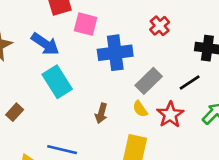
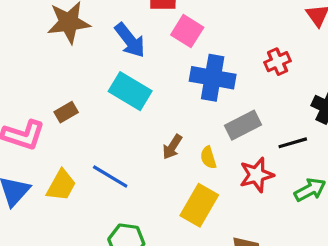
cyan rectangle: (57, 82) -> (130, 91), turned -44
yellow semicircle: (140, 109) -> (208, 157), moved

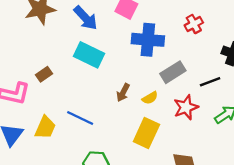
yellow semicircle: (208, 157) -> (150, 98), turned -98

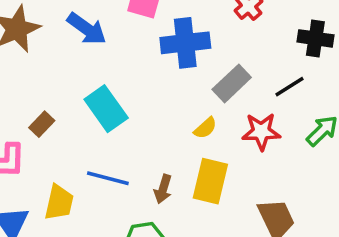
cyan rectangle: (89, 55) -> (106, 109), moved, turned 40
brown arrow: (123, 93) -> (163, 189), moved
red star: (186, 107) -> (261, 132), turned 30

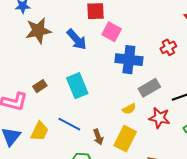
brown arrow: (163, 189) -> (98, 137), turned -49

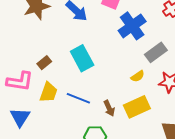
blue cross: (129, 60) -> (132, 26), turned -36
yellow trapezoid: (40, 131) -> (49, 92), moved
yellow rectangle: (125, 139) -> (137, 107), turned 45

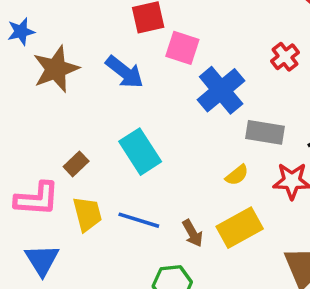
gray rectangle: (156, 52) -> (265, 132), turned 50
yellow trapezoid: (49, 92) -> (87, 214), turned -30

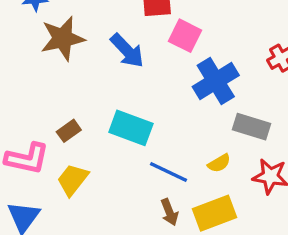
cyan rectangle: (140, 152) -> (131, 128), turned -45
yellow trapezoid: (87, 214) -> (73, 180), turned -135
blue line: (139, 220) -> (168, 172), moved

